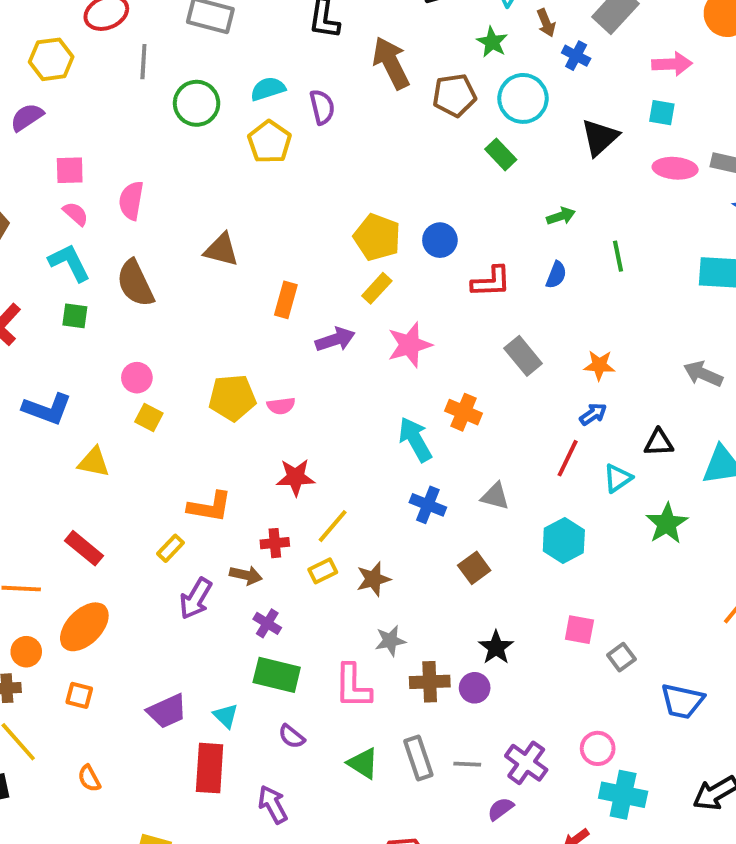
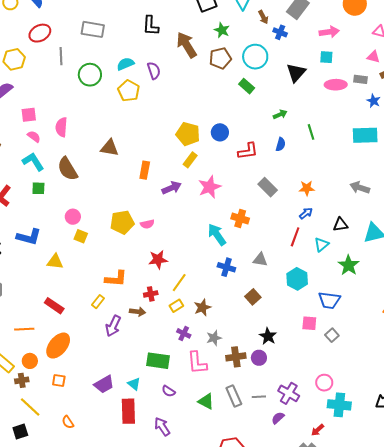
green star: (492, 42) -> (222, 30), moved
purple cross: (267, 623) -> (184, 333), moved
blue trapezoid: (682, 701) -> (329, 300), moved

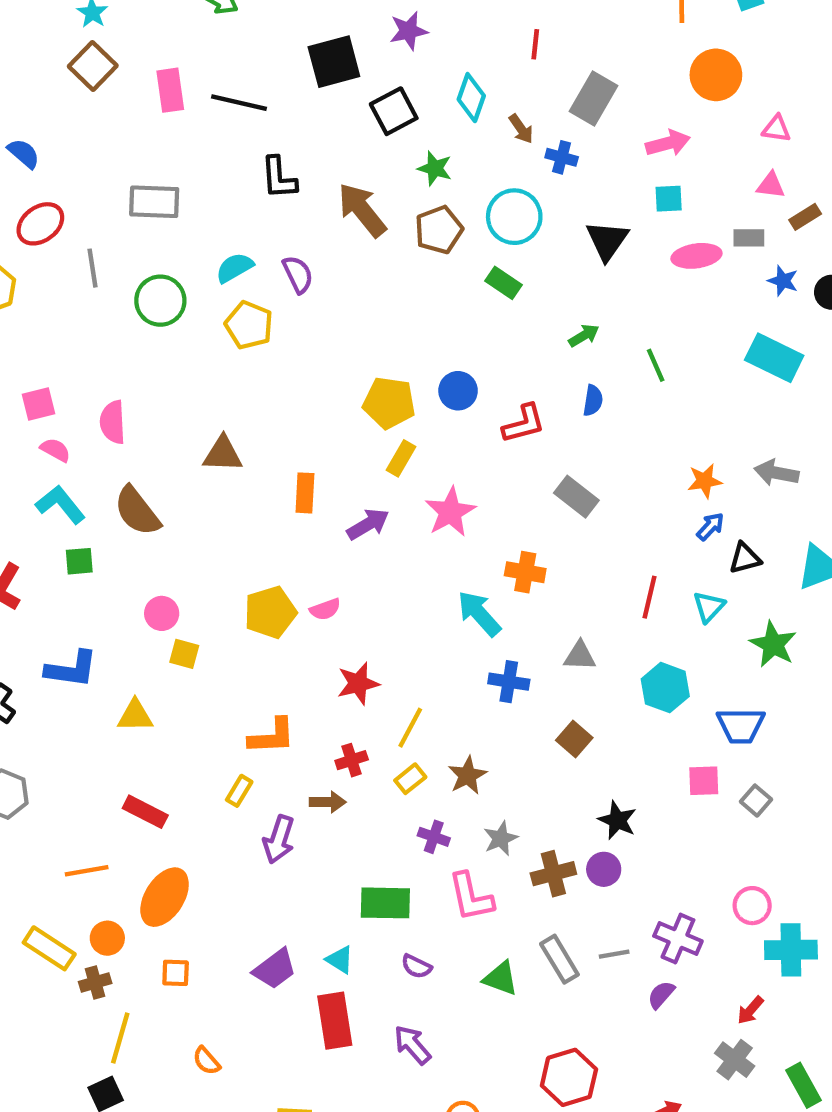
cyan rectangle: (365, 135) -> (774, 358), turned 35
orange star: (307, 188) -> (705, 481), moved
blue arrow: (306, 213) -> (710, 527), moved
yellow line: (30, 407) -> (120, 1038), turned 70

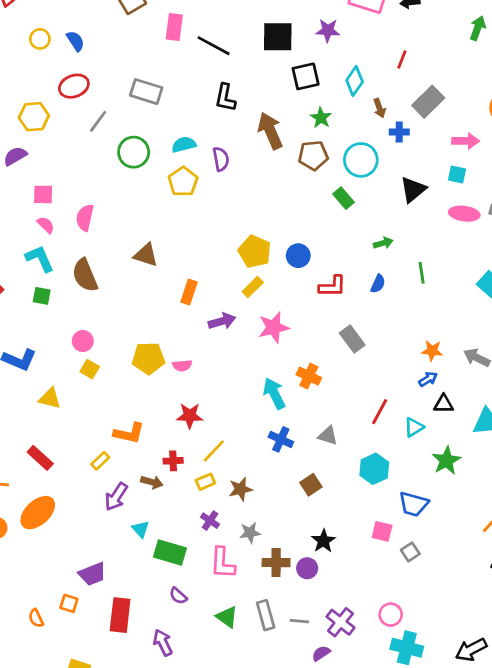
blue cross: (562, 157) -> (399, 132), turned -30
gray line: (92, 268) -> (98, 121), turned 30
cyan triangle: (340, 960) -> (141, 529), moved
orange square: (176, 973) -> (69, 603), moved

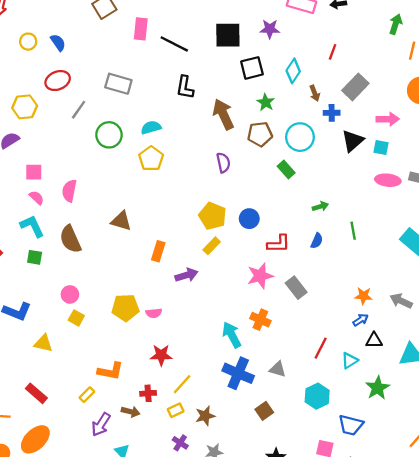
purple semicircle: (221, 159) -> (223, 163), moved
black triangle: (413, 190) -> (353, 141), moved
pink star: (274, 327) -> (260, 276), moved
blue cross: (281, 439) -> (238, 373), size x1.5

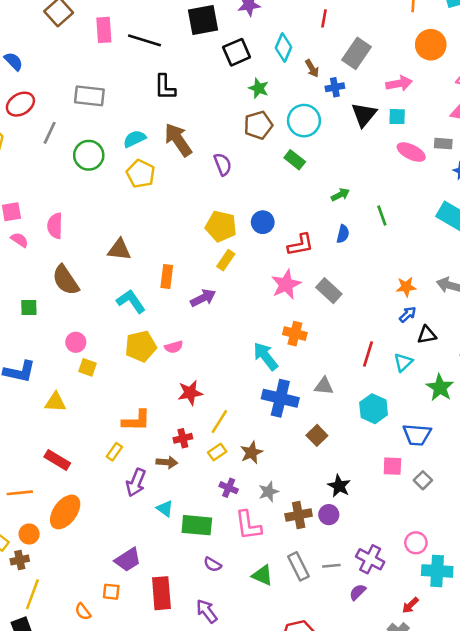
brown arrow: (223, 114) -> (178, 140), moved
pink ellipse: (388, 180) -> (411, 152), turned 30
cyan L-shape: (32, 226) -> (131, 301), moved

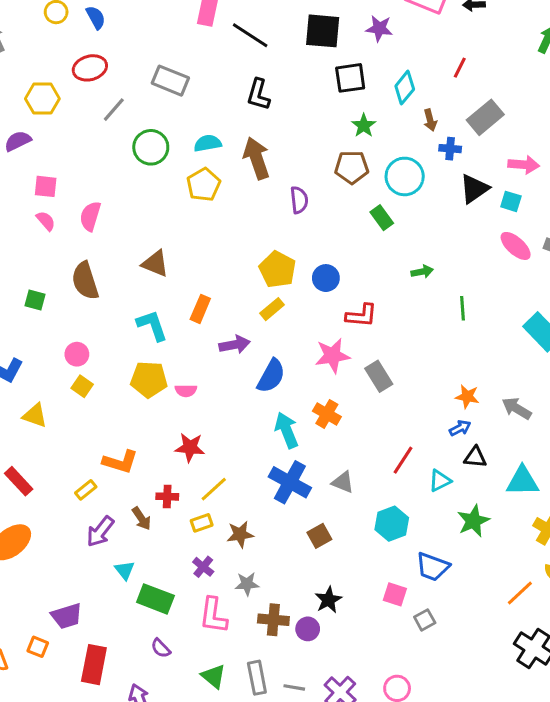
blue semicircle: (343, 234) -> (271, 376), moved, size x1.6
brown arrow: (167, 462) -> (142, 518), turned 36

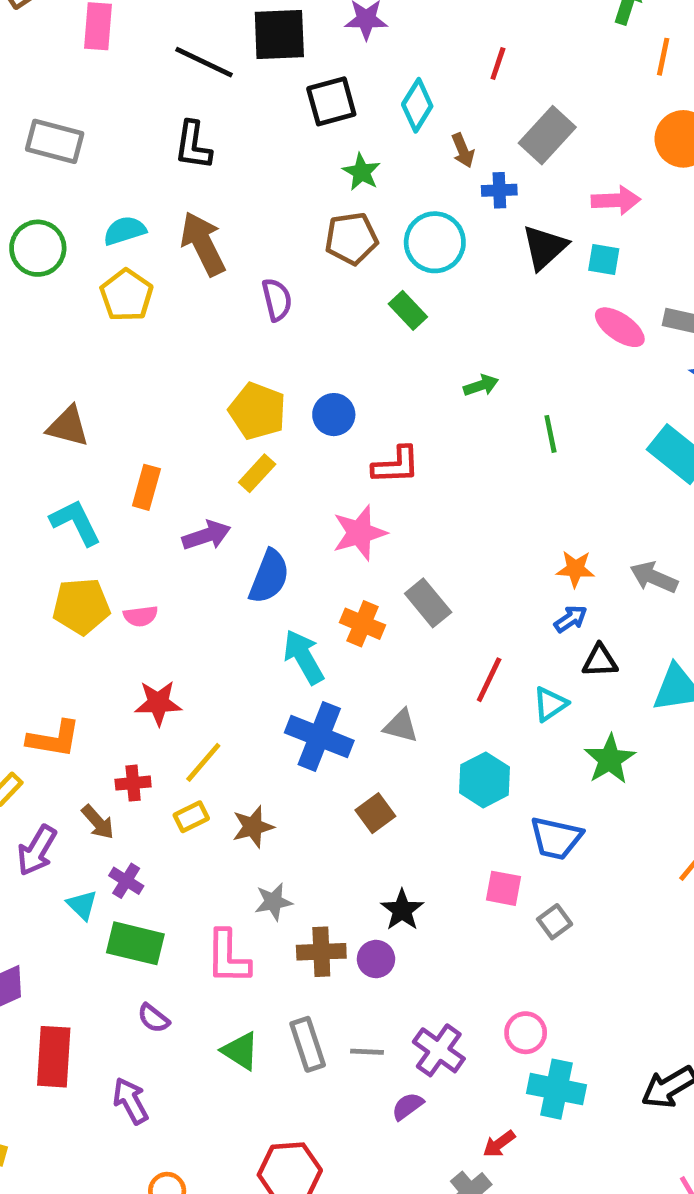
black line: (250, 35) -> (204, 62), moved
gray rectangle: (379, 376) -> (428, 603), moved
purple cross: (203, 567) -> (126, 881), moved

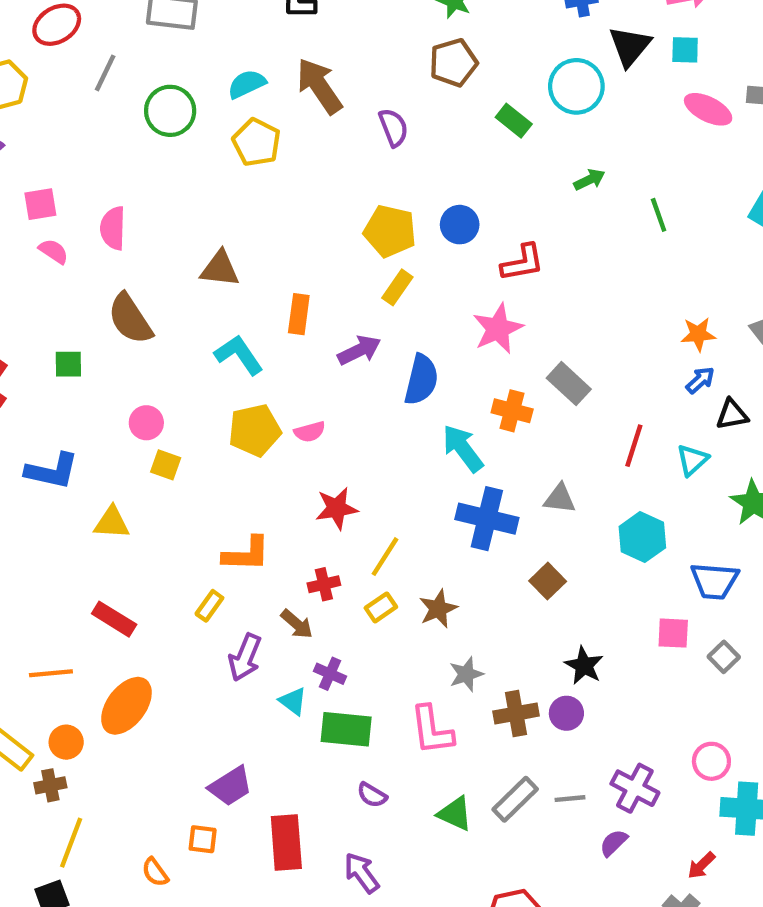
cyan circle: (435, 242) -> (576, 86), moved
gray rectangle: (308, 1044) -> (515, 799), turned 72

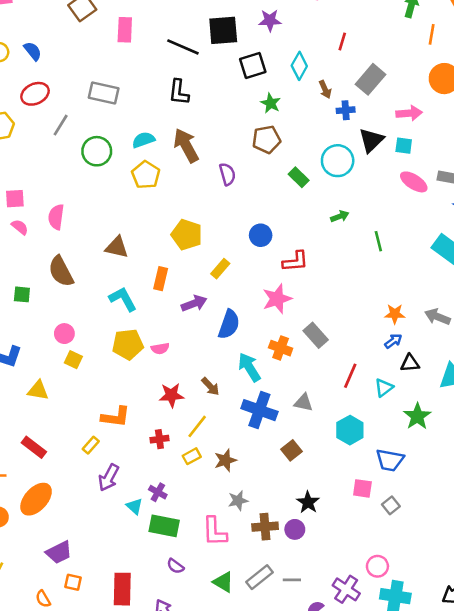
yellow pentagon: (390, 231) -> (187, 235), moved
brown arrow: (297, 624) -> (210, 386), moved
purple trapezoid: (231, 786) -> (59, 552), moved
purple cross: (635, 788) -> (346, 589), moved

